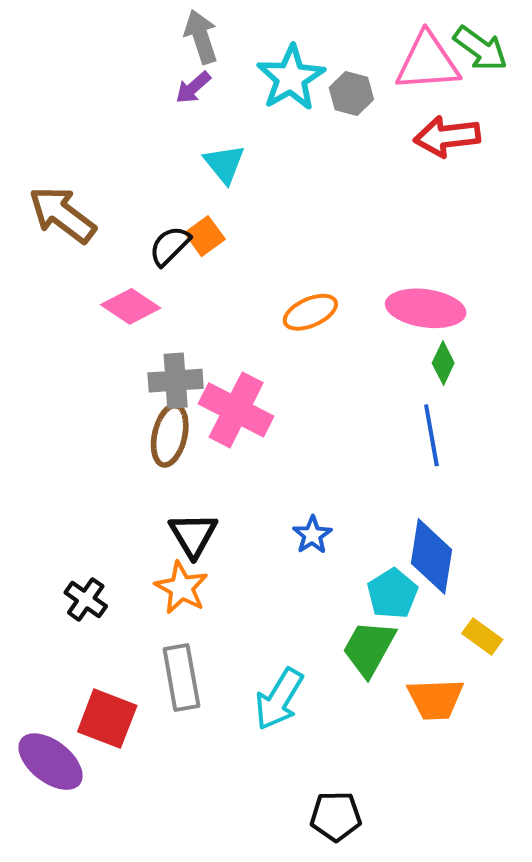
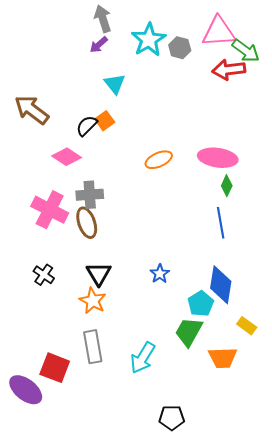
green arrow: (480, 49) -> (246, 51), moved
pink cross: (236, 410) -> (50, 210), moved
brown ellipse: (170, 435) -> (87, 223), turned -32
black cross: (86, 599) -> (44, 275), moved

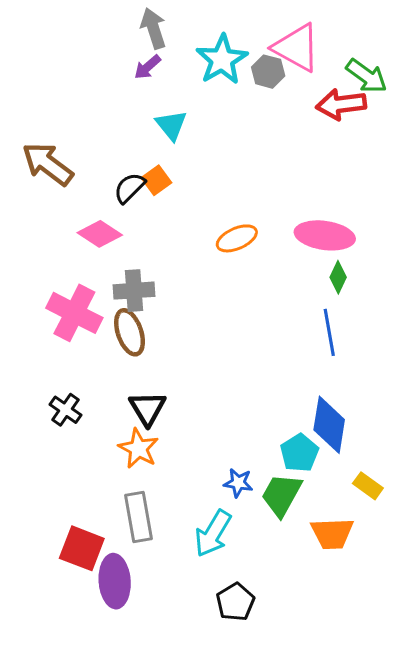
pink triangle: (219, 32) -> (296, 48), moved, turned 33
blue star: (160, 274) -> (238, 483), moved, turned -30
purple ellipse: (26, 390) -> (115, 581), moved, turned 48
black pentagon: (172, 418) -> (235, 602), moved, turned -30

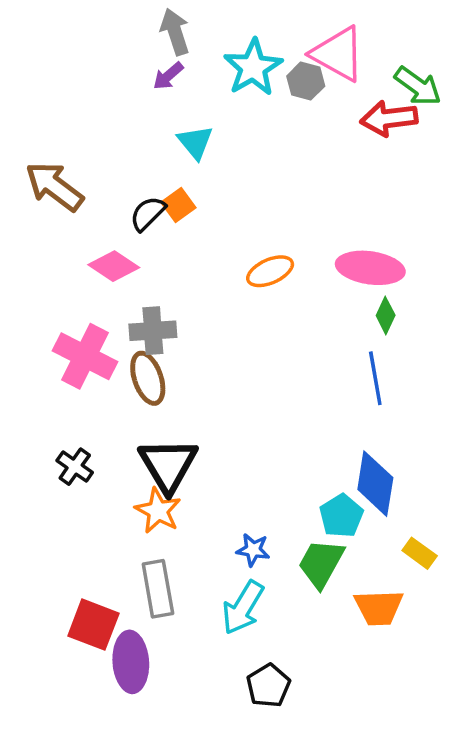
black triangle: (147, 408) -> (168, 465), size x1.4
blue star: (238, 483) -> (253, 550), moved

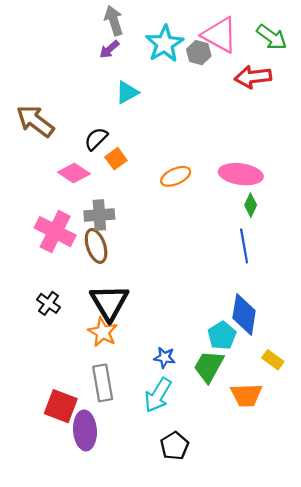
green arrow: (418, 86) -> (272, 37), moved
cyan triangle: (195, 142) -> (127, 92), turned 40
orange square: (178, 205) -> (116, 159), moved

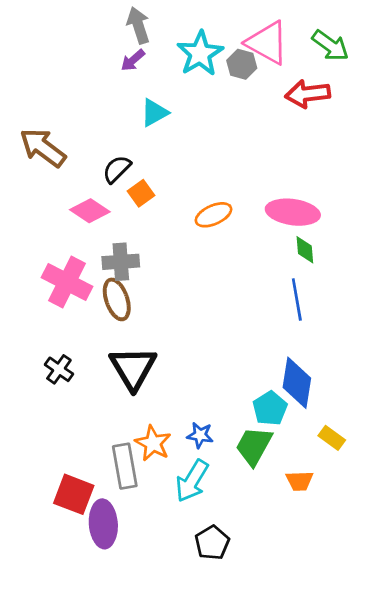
green diamond: (251, 205) -> (305, 250), turned -30
orange star: (103, 332) -> (153, 443), moved
orange trapezoid: (246, 395) -> (300, 481), size x0.7

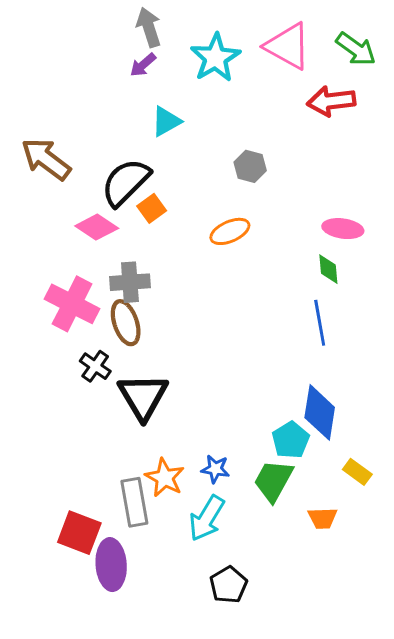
gray hexagon: (242, 64) -> (250, 166), moved
black semicircle: (117, 169) -> (126, 182), size x1.6
pink ellipse: (293, 212) -> (343, 229), moved, size x0.7
black cross: (59, 369) -> (95, 366), moved

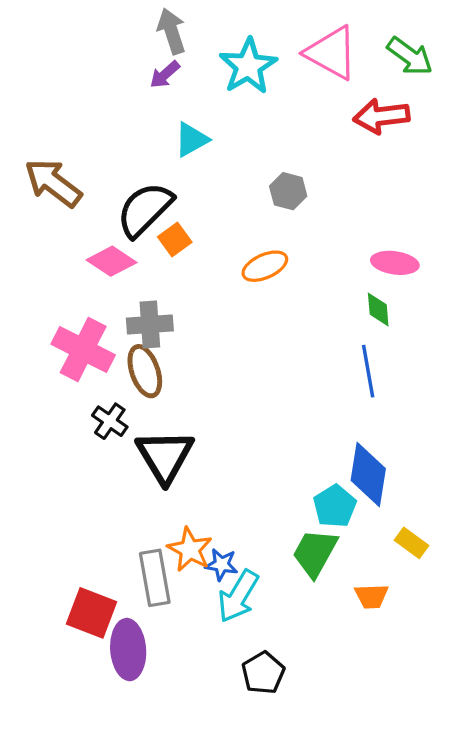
blue star: (215, 469) -> (221, 565), moved

